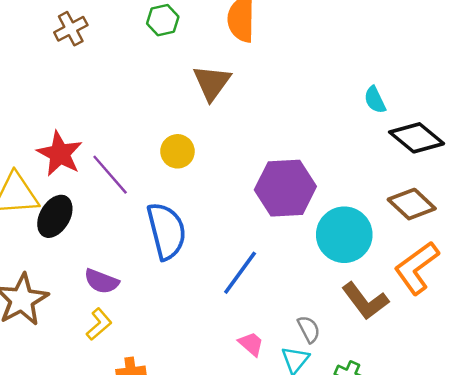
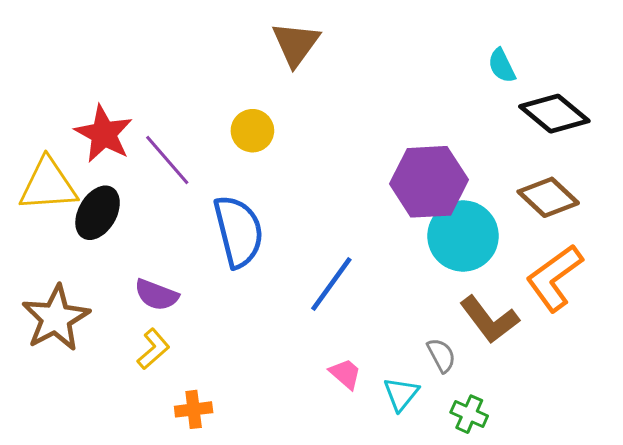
purple hexagon: (285, 188) -> (429, 182), moved
gray semicircle: (309, 329) -> (441, 355), moved

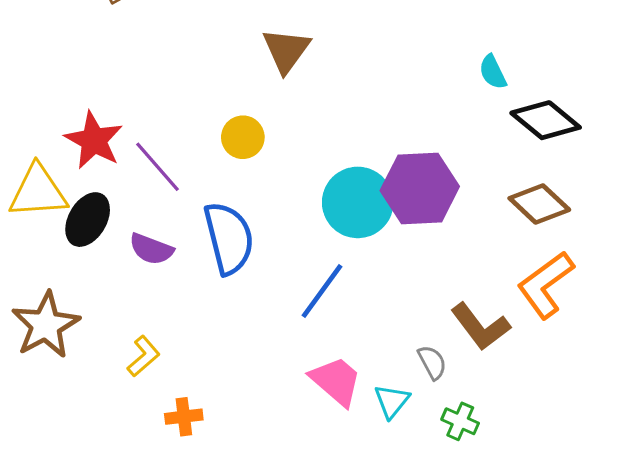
cyan circle: (463, 236) -> (358, 202), moved
purple semicircle: (156, 295) -> (151, 249), moved
pink trapezoid: (345, 374) -> (336, 381), size x1.6

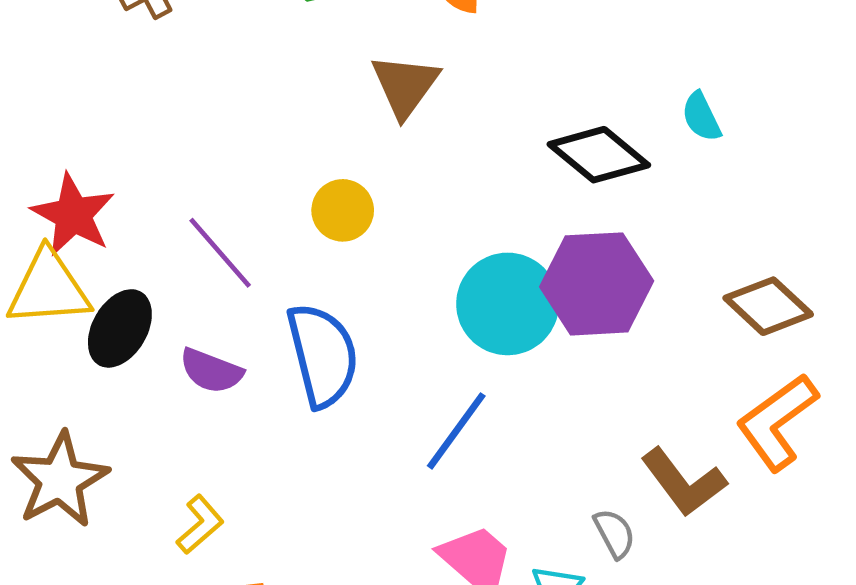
black diamond: (546, 120) -> (599, 155), moved
red star: (94, 140) -> (73, 215), moved

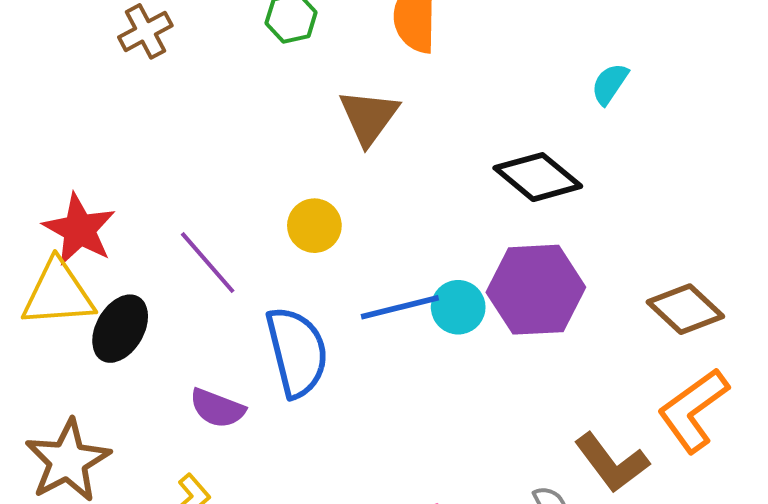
cyan semicircle: (701, 117) -> (610, 84), moved, turned 60
cyan circle: (508, 304) -> (458, 307), size x0.6
purple semicircle: (211, 371) -> (217, 408), moved
blue line: (456, 431) -> (400, 307), moved, turned 40

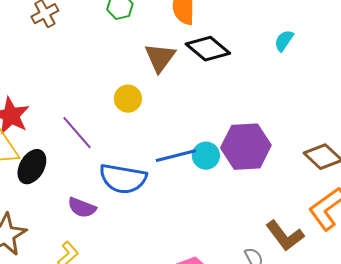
black diamond: (538, 177) -> (208, 49), moved
yellow circle: (314, 226) -> (128, 99), moved
blue semicircle: (297, 352) -> (123, 179), turned 114

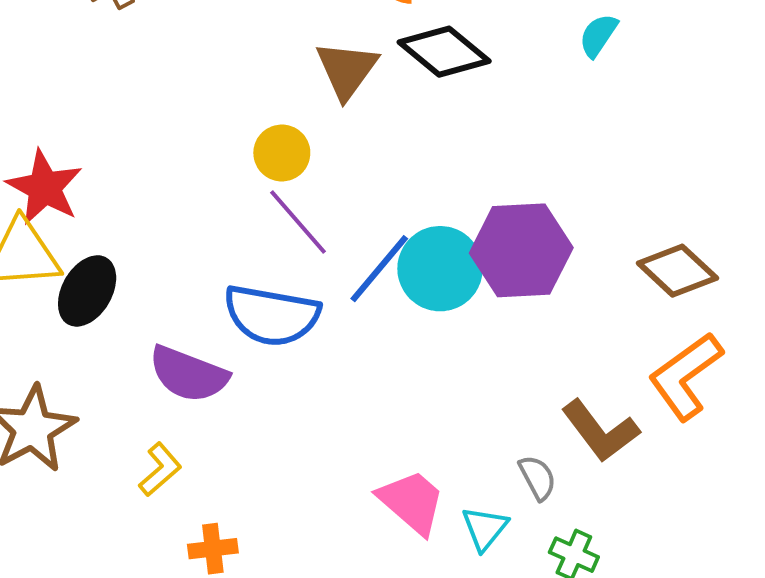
purple line: (77, 133) -> (298, 222), moved
blue line: (176, 156) -> (379, 269), turned -36
cyan circle: (206, 156) -> (440, 269), size x1.5
purple semicircle: (82, 208) -> (189, 374), size x1.4

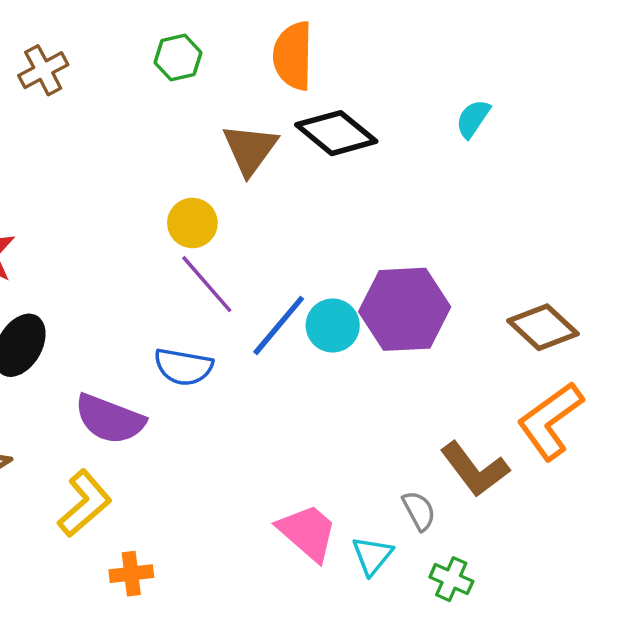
cyan circle: (440, 269) -> (333, 325), size x0.7
blue semicircle: (272, 315) -> (183, 367), size x0.7
yellow L-shape: (160, 469) -> (85, 504), size x1.4

